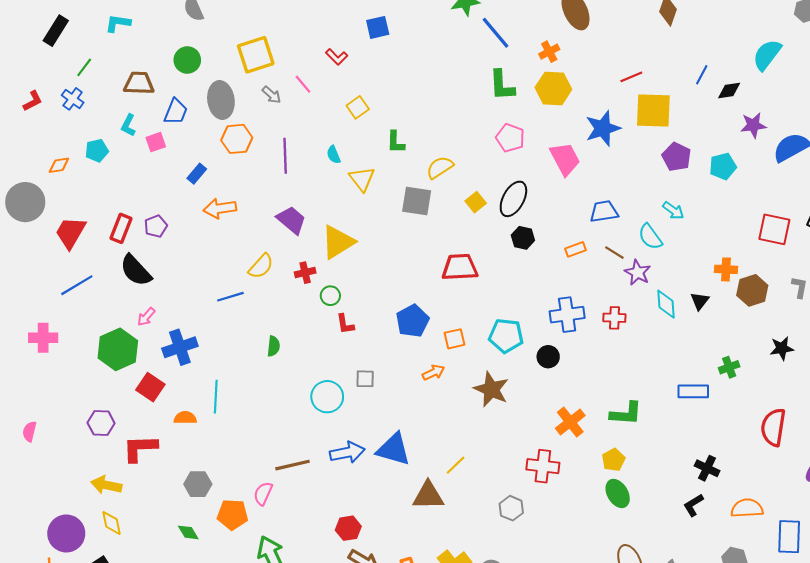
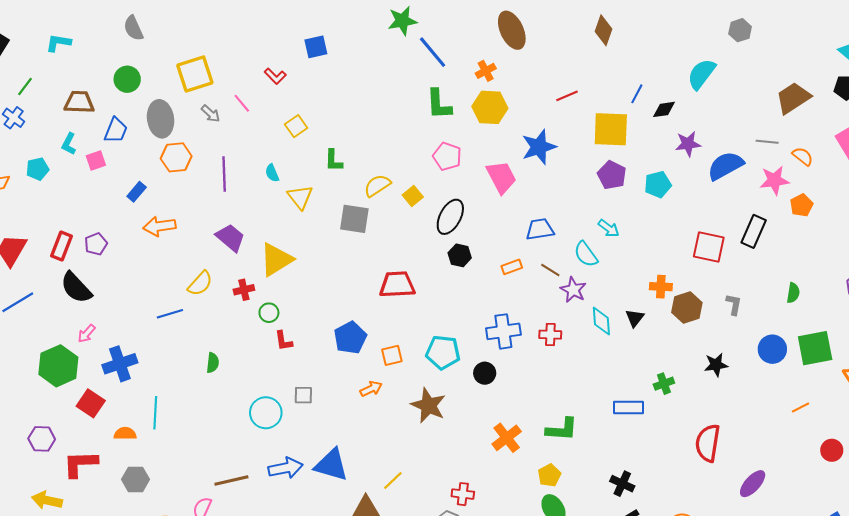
yellow square: (653, 111) -> (611, 129), moved
yellow square: (476, 202) -> (413, 196), moved
red cross: (543, 466) -> (463, 494), moved, size x0.7
black cross: (707, 468) -> (622, 484), moved
gray hexagon: (198, 484) -> (136, 479), moved

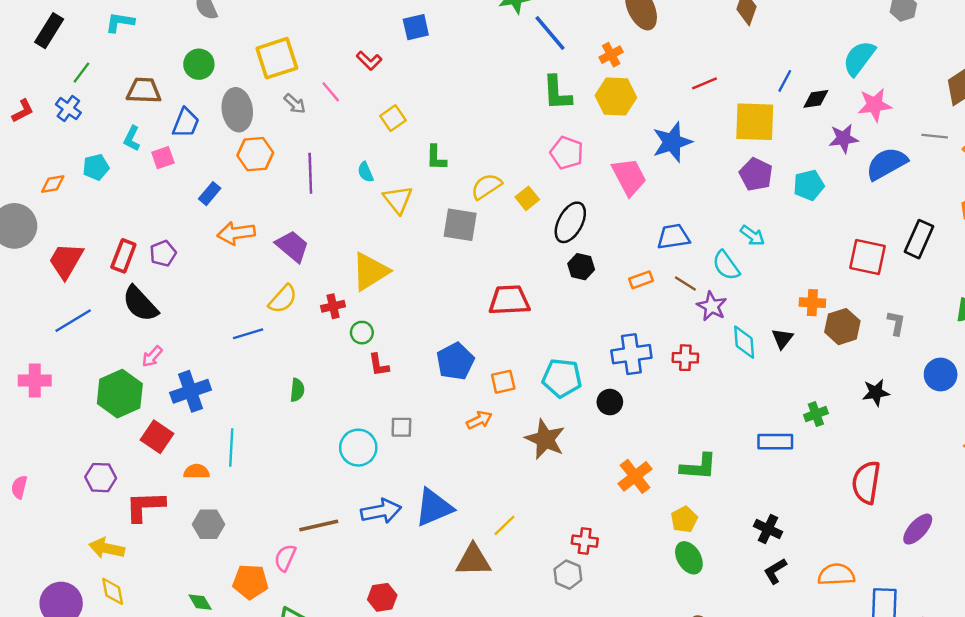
pink star: (774, 180) -> (875, 105), moved
purple trapezoid: (230, 238) -> (292, 246), moved
blue triangle: (331, 465) -> (434, 507), turned -39

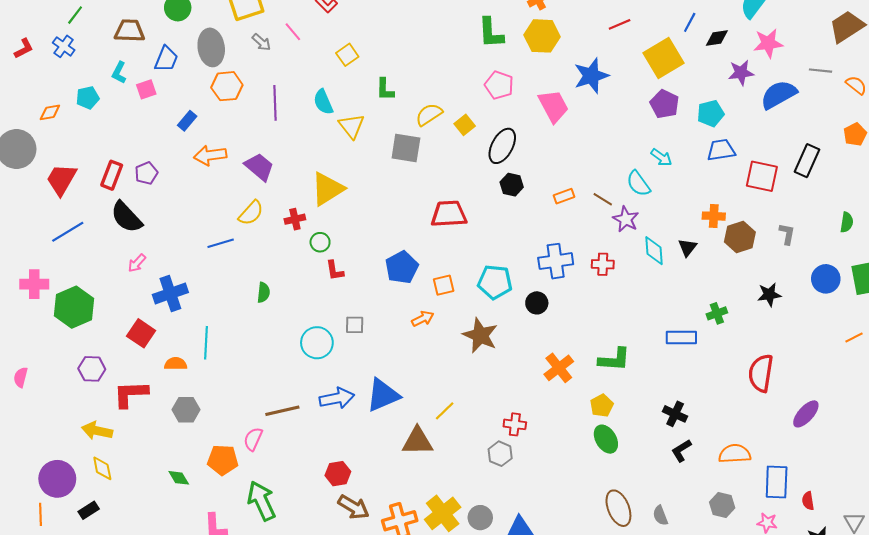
yellow square: (755, 122) -> (663, 58), turned -33
cyan semicircle: (365, 172) -> (323, 102), size x1.4
blue trapezoid: (673, 237) -> (721, 150), moved
green hexagon: (120, 394) -> (74, 307), moved

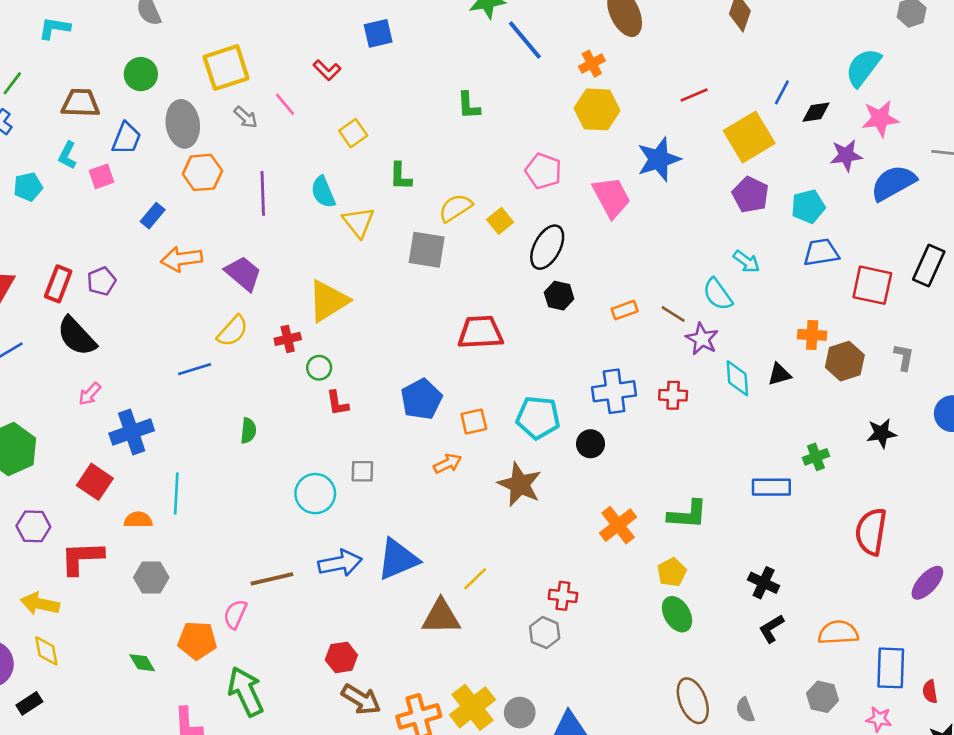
green L-shape: (491, 33) -> (469, 106), moved, size x0.7
black triangle: (688, 247) -> (779, 374), turned 36

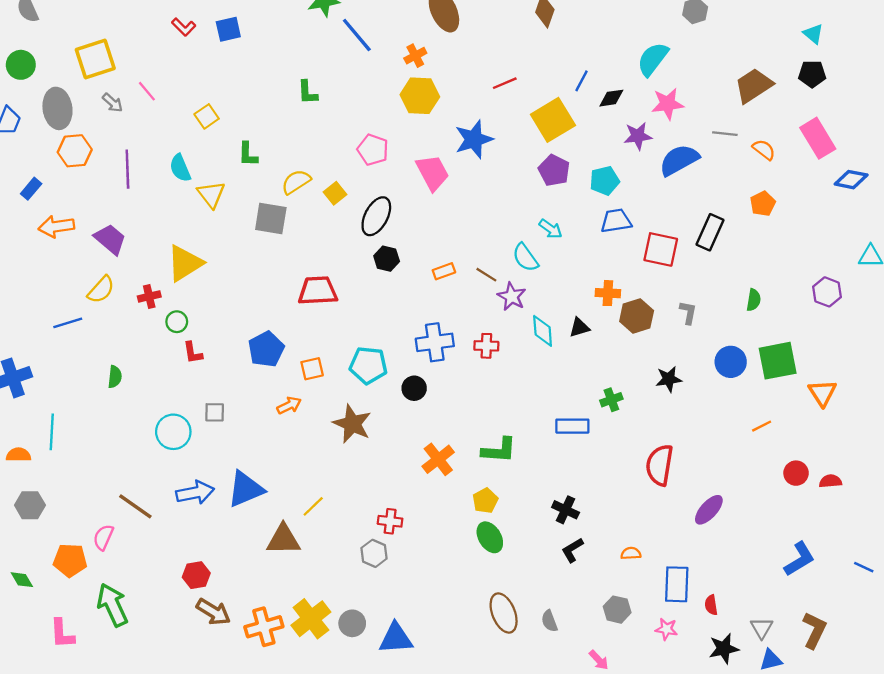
red L-shape: (327, 70) -> (184, 27), moved
brown line: (272, 579) -> (135, 506), turned 48
orange semicircle: (838, 633) -> (631, 553), size x0.6

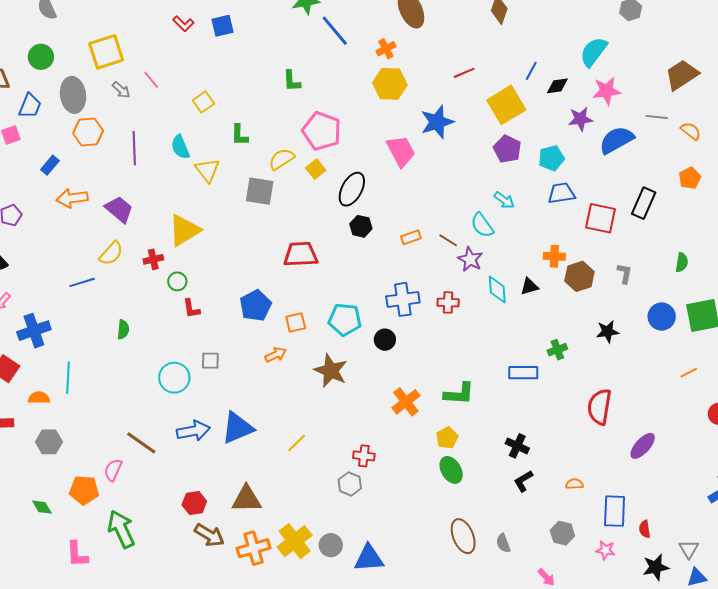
pink pentagon: (373, 150) -> (322, 131), moved, size x1.4
brown triangle: (283, 540) -> (247, 499), moved

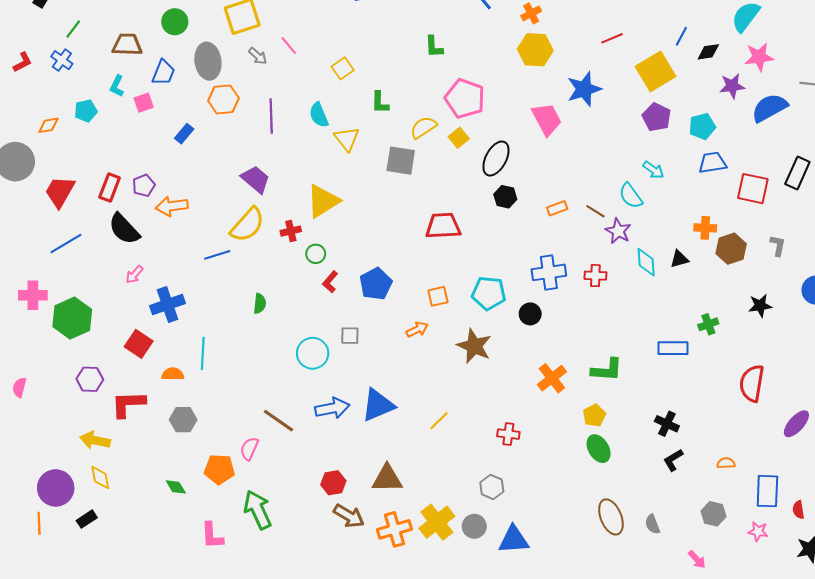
orange arrow: (72, 198) -> (172, 206), moved
yellow semicircle: (111, 253) -> (247, 225), size x1.4
blue pentagon: (256, 305) -> (376, 284), moved
red L-shape: (191, 308) -> (330, 282), turned 50
gray hexagon: (350, 484) -> (492, 487), moved

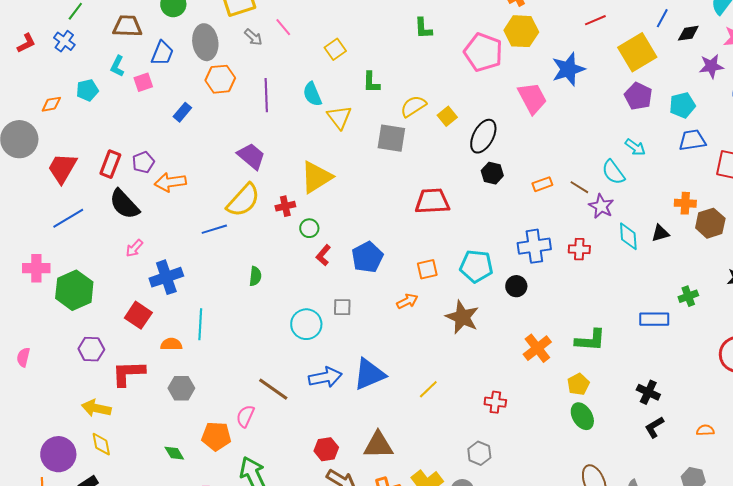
pink pentagon: (465, 98) -> (483, 52), moved

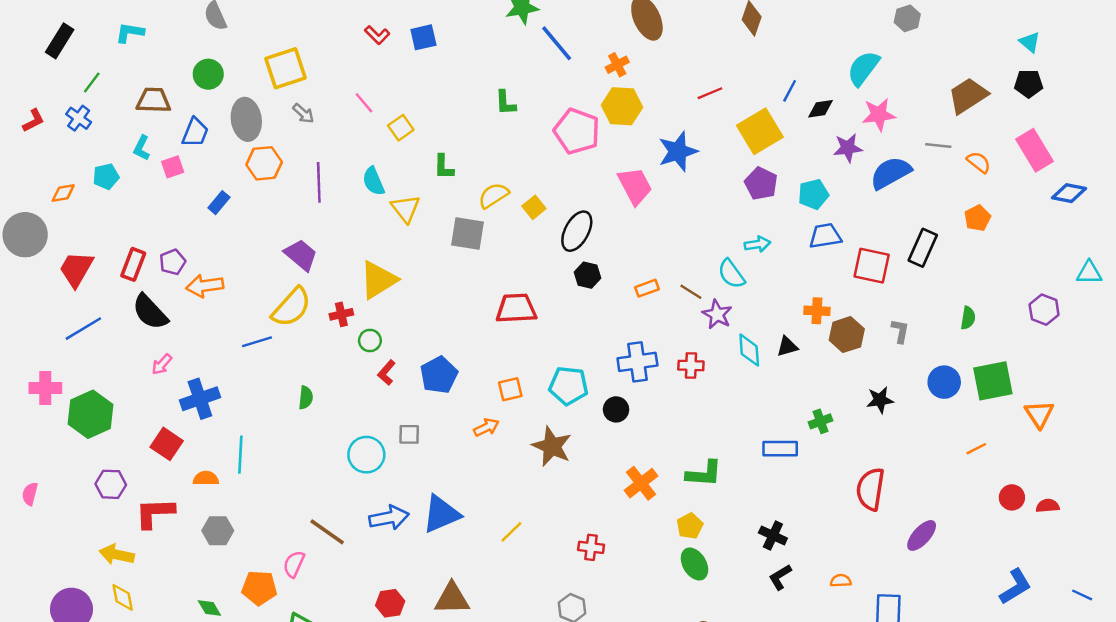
pink line: (283, 27) -> (364, 103), moved
cyan arrow: (635, 147) -> (757, 244), turned -45

